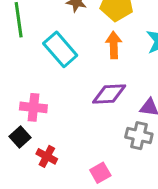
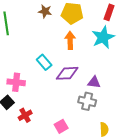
cyan rectangle: (60, 49) -> (44, 62), moved, size x0.7
red cross: (47, 156) -> (25, 115), turned 32

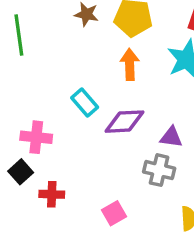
red cross: (25, 115) -> (52, 194), turned 32

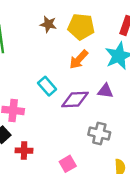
orange arrow: (130, 64) -> (79, 59), turned -135
purple triangle: (171, 137) -> (105, 91), moved

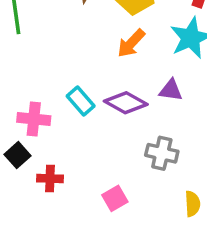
cyan rectangle: (47, 86) -> (81, 101), moved
purple diamond: (75, 100) -> (126, 103), turned 32

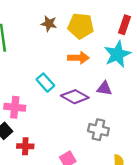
orange arrow: (131, 43) -> (78, 58), turned -132
cyan rectangle: (81, 101) -> (45, 83), moved

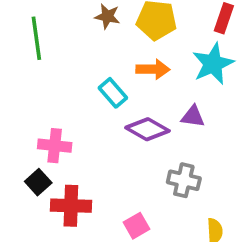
cyan rectangle: (45, 83) -> (113, 93), moved
red cross: (25, 146) -> (71, 206), size x1.5

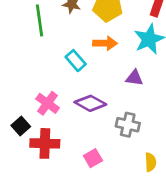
green line: (36, 38) -> (40, 20), moved
purple diamond: (147, 129) -> (90, 103), moved
pink cross: (55, 146) -> (48, 103), moved, turned 30

